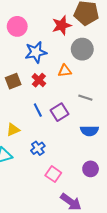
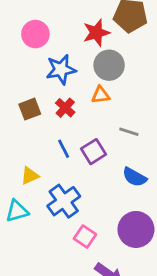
gray circle: (82, 49) -> (109, 65), moved
blue semicircle: (89, 131) -> (135, 177), turned 30
blue cross: (38, 148) -> (64, 201), size x1.6
purple circle: (91, 169) -> (136, 229), size x1.6

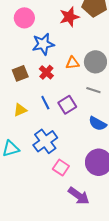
gray circle: (109, 65) -> (95, 62), moved
yellow triangle: (30, 176) -> (20, 110), moved

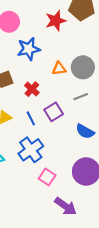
red cross: (46, 72) -> (32, 89), moved
gray line: (93, 90) -> (81, 97), turned -40
blue line: (45, 103) -> (31, 118), moved

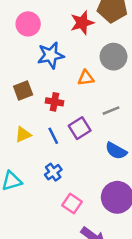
gray circle: (83, 67) -> (114, 57), moved
red cross: (32, 89) -> (54, 102), turned -32
blue cross: (31, 150) -> (53, 172), size x0.6

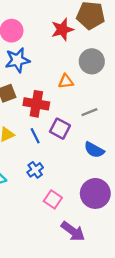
blue star: (51, 55) -> (17, 60), moved
red cross: (54, 102) -> (36, 104), size x1.5
purple square: (80, 128) -> (60, 129), turned -30

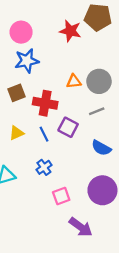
red star: (62, 29) -> (70, 31), turned 30
gray circle: (92, 61) -> (99, 81), moved
pink square: (53, 199) -> (61, 196), turned 36

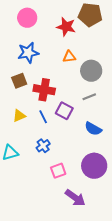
pink circle: (21, 32) -> (27, 18), moved
orange triangle: (74, 81) -> (69, 57), moved

